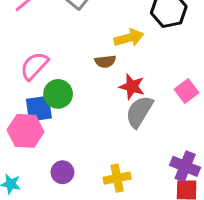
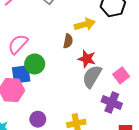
brown semicircle: (105, 61) -> (68, 41), turned -72
pink square: (187, 91) -> (121, 75), moved
purple cross: (185, 166) -> (112, 103), moved

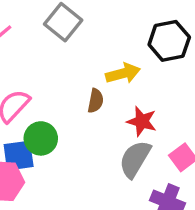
red star: (87, 59) -> (142, 121), moved

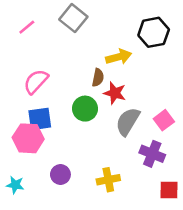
red star: (142, 121) -> (115, 93), moved
green circle: (41, 138) -> (85, 109), moved

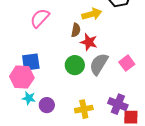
pink semicircle: (36, 81) -> (40, 18), moved
green circle: (85, 109) -> (75, 65), moved
purple cross: (152, 154) -> (118, 104), moved
cyan star: (15, 185) -> (29, 98), moved

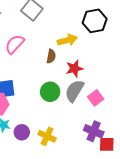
red star: (89, 42) -> (74, 68), moved, turned -30
pink square: (127, 63) -> (96, 98), moved
yellow cross: (84, 109) -> (47, 136), moved, turned 36

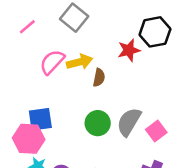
yellow arrow: (67, 40) -> (79, 62), moved
red star: (74, 68) -> (129, 50), moved

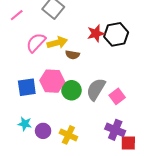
black hexagon: (155, 32) -> (116, 34), moved
brown semicircle: (99, 78) -> (72, 55), turned 88
pink hexagon: (29, 139) -> (52, 81), moved

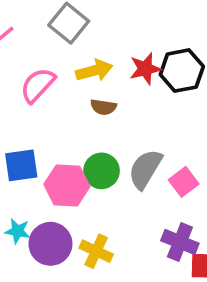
yellow arrow: (57, 43) -> (94, 71), moved
pink hexagon: (52, 81) -> (67, 185), moved
purple circle: (43, 131) -> (50, 244), size x1.5

